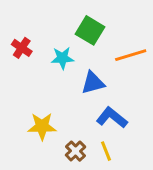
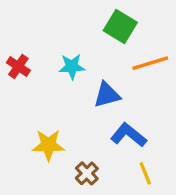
green square: (90, 30) -> (120, 26), moved
red cross: (22, 48) -> (18, 67), moved
yellow line: (106, 151) -> (145, 173), moved

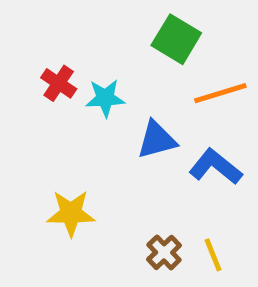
red cross: (18, 67) -> (59, 83), moved
blue L-shape: (129, 135) -> (215, 167), moved
brown cross: (87, 173) -> (164, 252), moved

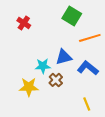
red cross: (59, 83) -> (24, 23), moved
cyan star: (105, 98) -> (43, 66), moved
brown cross: (164, 252) -> (56, 80), moved

